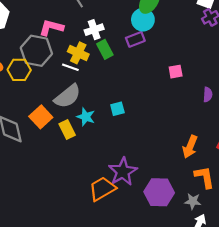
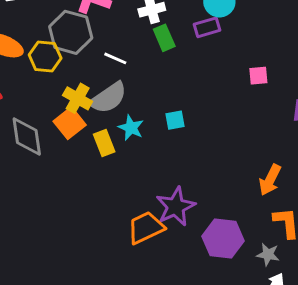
yellow cross: (78, 53) -> (78, 98), moved

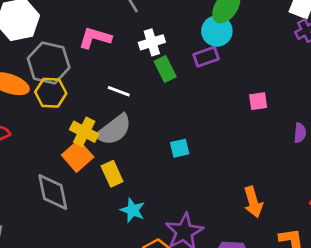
gray hexagon: (71, 32) -> (49, 63), moved
cyan star: (131, 128) -> (133, 210), moved
gray diamond: (27, 136) -> (53, 192), moved
orange arrow: (270, 180) -> (253, 202), moved, turned -40

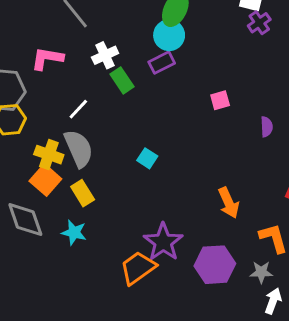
white line: (119, 91) -> (78, 109), turned -60
gray semicircle: (114, 130) -> (79, 149), turned -69
cyan square: (180, 148) -> (147, 158), turned -36
cyan star: (133, 210) -> (74, 232), moved

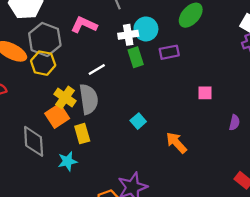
cyan circle: (169, 35) -> (146, 29), moved
orange arrow: (229, 203) -> (176, 143), moved, turned 145
cyan star: (74, 232) -> (67, 161), turned 30

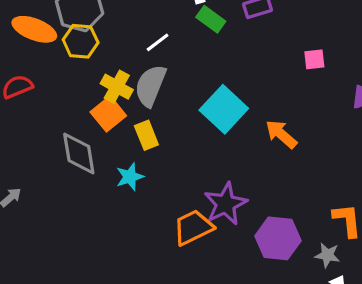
green rectangle: (136, 57) -> (211, 19), turned -30
gray semicircle: (89, 99) -> (150, 86), turned -144
cyan square: (138, 121) -> (224, 109), size x2.0

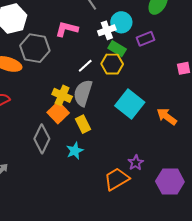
yellow hexagon: (81, 41) -> (112, 64), moved
gray diamond: (79, 153) -> (42, 139), turned 40
purple star: (226, 204) -> (136, 163), size x0.6

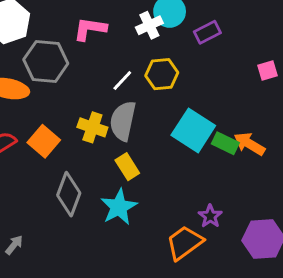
green rectangle: (117, 49) -> (225, 143), moved
orange square: (58, 113) -> (44, 141), moved
cyan star: (75, 151) -> (119, 207), size x1.4

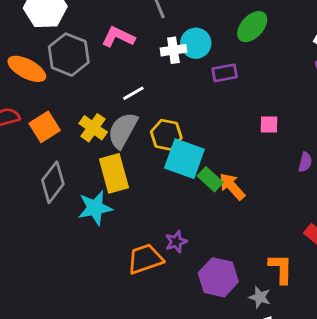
yellow hexagon: (162, 74) -> (166, 135), moved
cyan square: (193, 130) -> (184, 159), turned -30
yellow rectangle: (127, 167) -> (114, 173), size x1.5

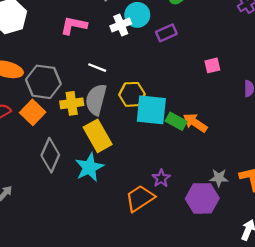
gray hexagon: (69, 55) -> (43, 82), moved
white line: (133, 93) -> (97, 68), turned 66
yellow cross: (93, 128) -> (72, 103), turned -30
gray star: (260, 297) -> (219, 178), moved

